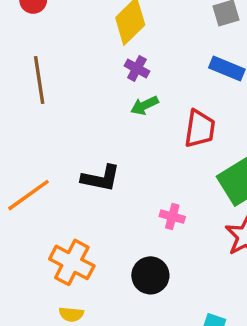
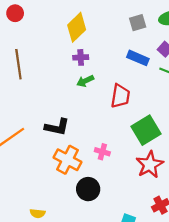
purple cross: (137, 68) -> (81, 57), turned -32
orange cross: (72, 262) -> (68, 160), moved

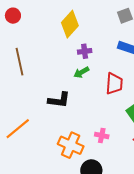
purple cross: (81, 57) -> (85, 51), moved
black L-shape: (57, 127) -> (59, 100), moved

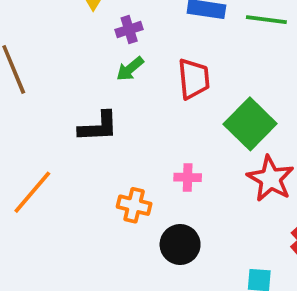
orange cross: (71, 145) -> (134, 205), size x0.7

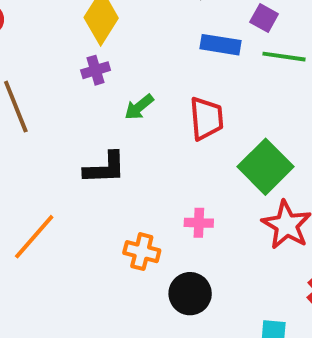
purple cross: (129, 29) -> (96, 70), moved

